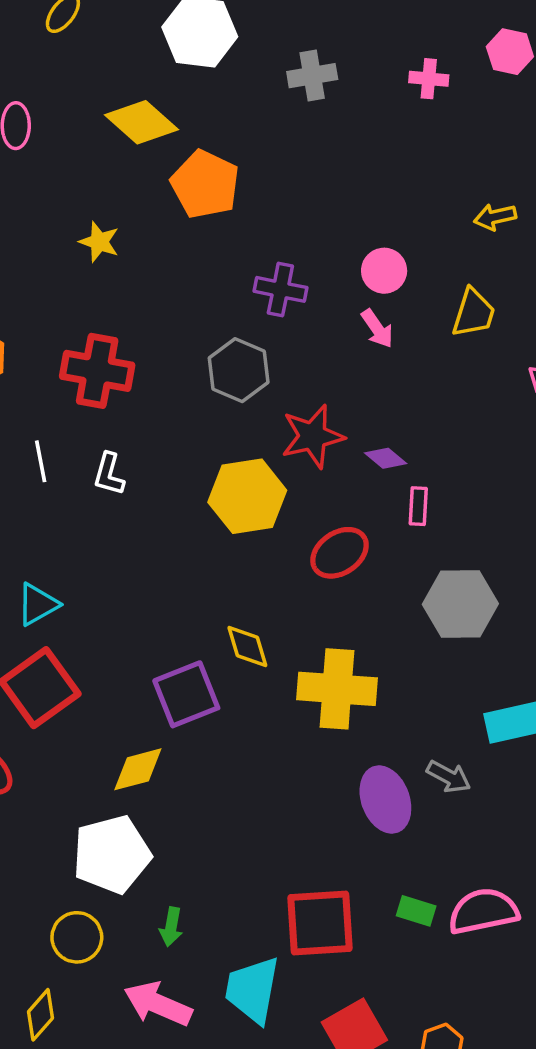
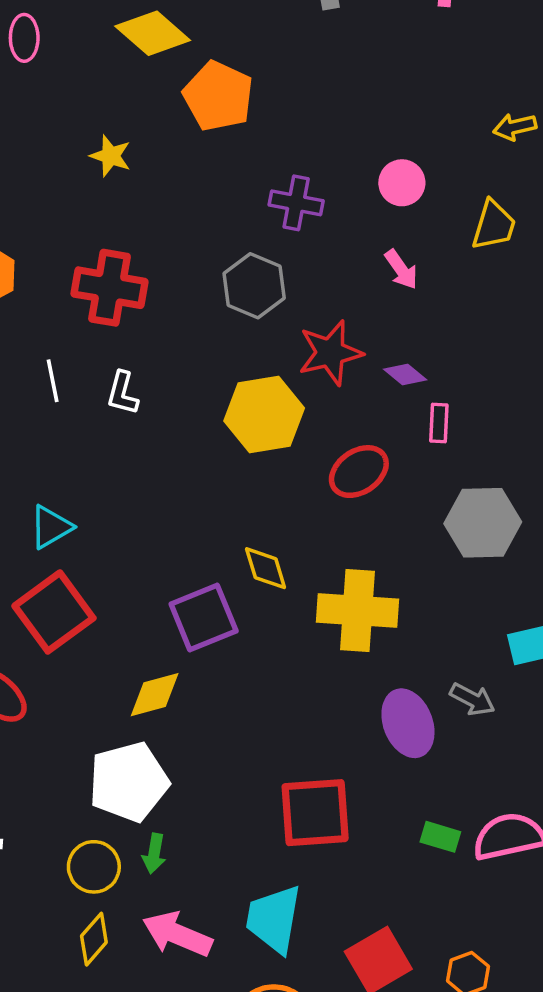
pink arrow: (377, 329) -> (401, 269), moved
red square: (320, 923) -> (315, 813), moved
green arrow: (171, 927) -> (154, 854), moved
yellow diamond: (41, 1015) -> (94, 939), moved

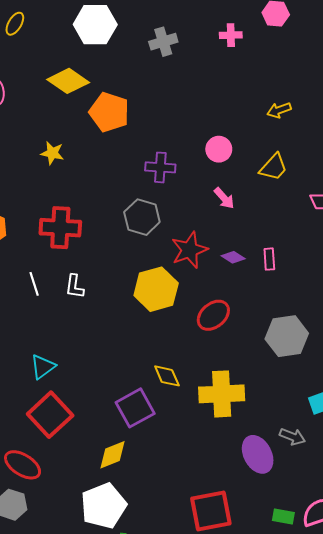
yellow trapezoid: (494, 225) -> (274, 167), turned 32
pink rectangle: (439, 423) -> (269, 259), moved

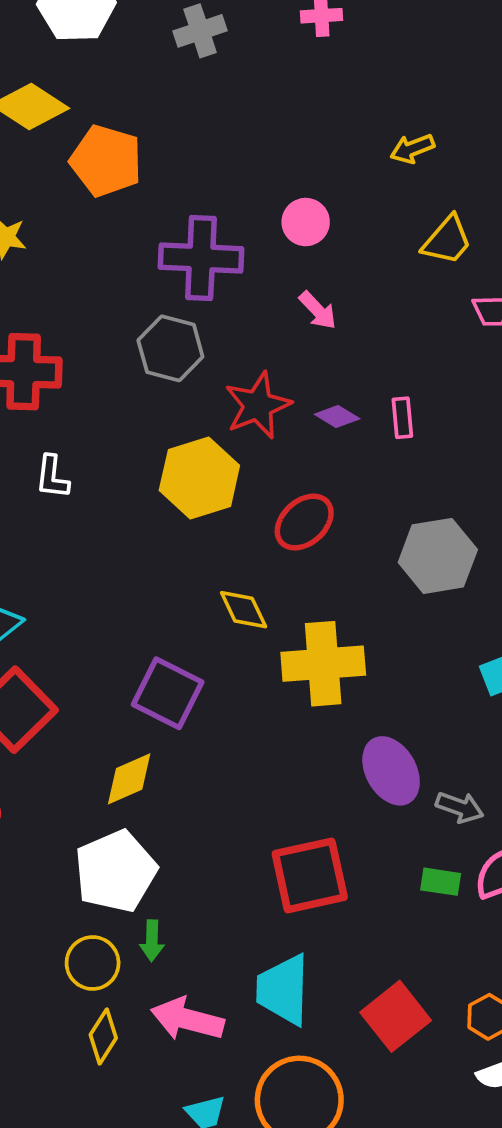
purple cross: (160, 167) -> (201, 258), size x1.5
yellow trapezoid: (274, 167) -> (447, 240), moved
yellow diamond: (167, 376) -> (244, 610), moved
purple square: (135, 408) -> (168, 693), turned -33
gray arrow: (292, 437) -> (460, 807), moved

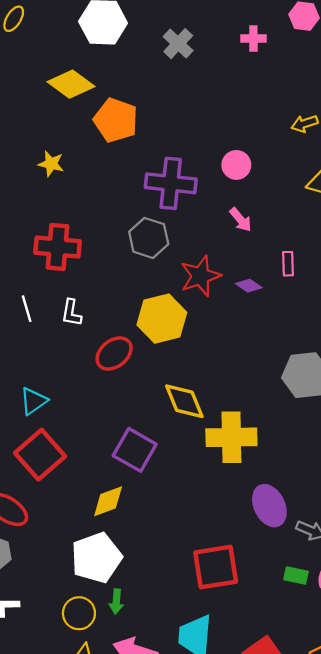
gray cross: (200, 31) -> (178, 44), turned -32
pink rectangle: (402, 418) -> (288, 264), moved
red ellipse: (304, 522) -> (114, 354), moved
yellow diamond: (244, 610) -> (184, 401), size x1.4

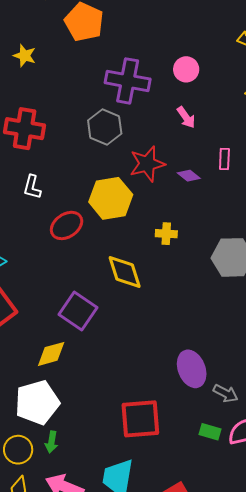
yellow cross: (231, 437) -> (166, 234), moved, size x0.5

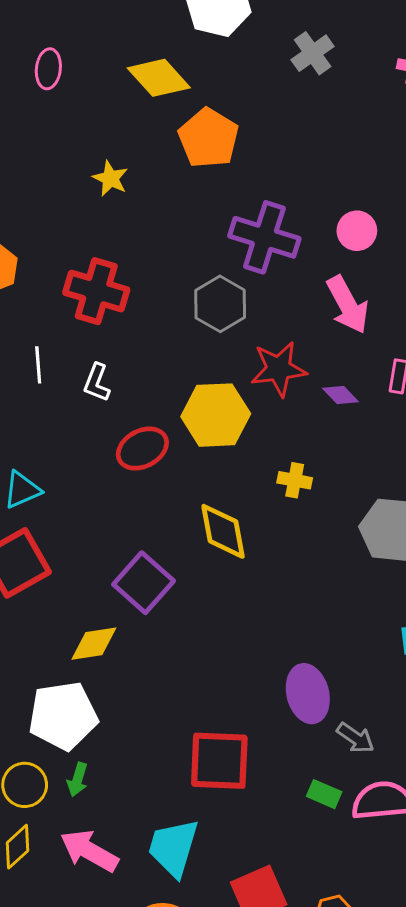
pink arrow: (186, 117) -> (348, 305), size x1.6

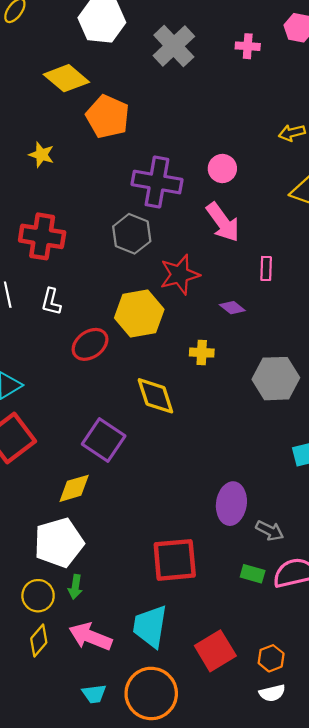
gray cross: (313, 53) -> (174, 46), size x1.4
purple diamond: (340, 395) -> (232, 308), moved
purple ellipse: (308, 694) -> (231, 504), turned 30

